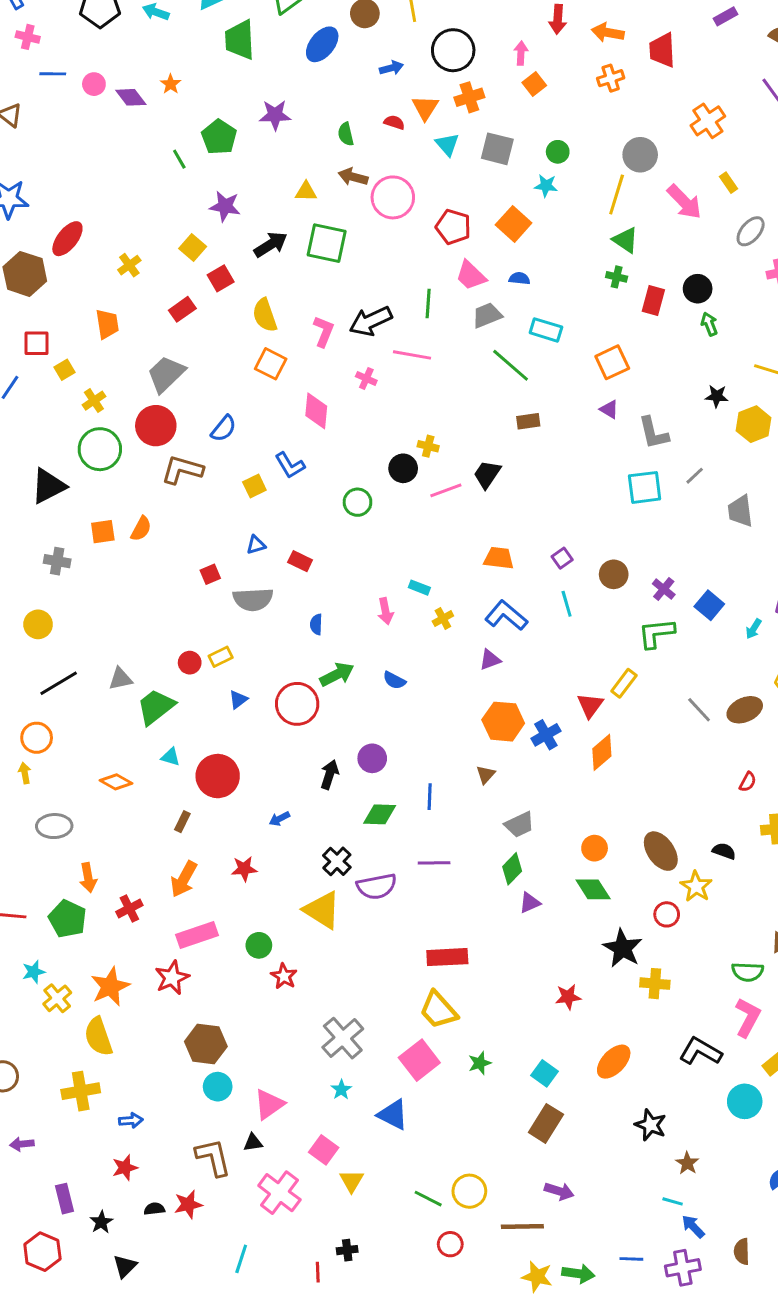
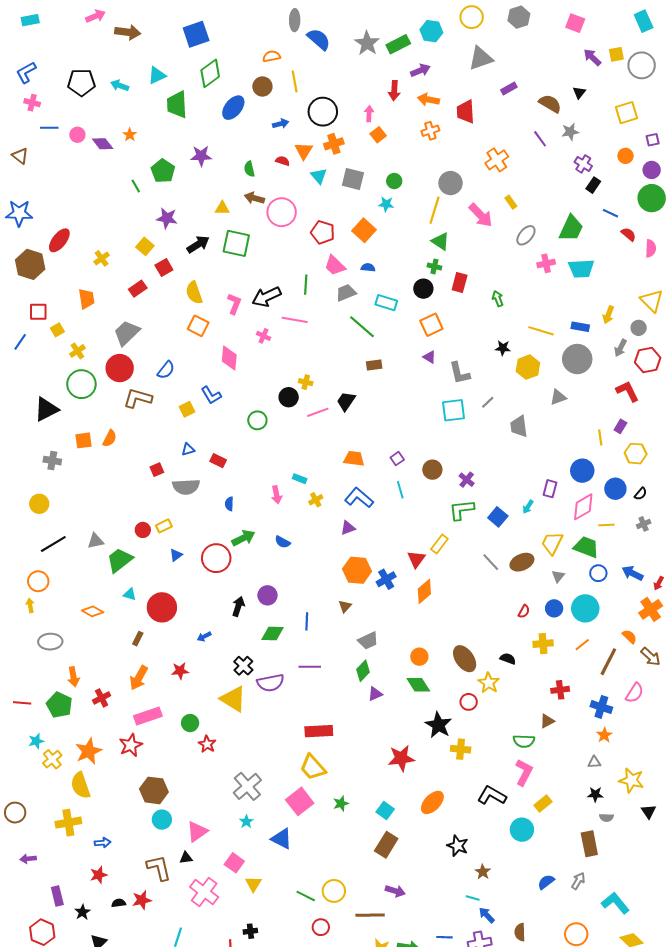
black circle: (698, 289) -> (423, 289), moved
blue square: (709, 605) -> (498, 517), moved
red star: (568, 997) -> (401, 758), size x1.5

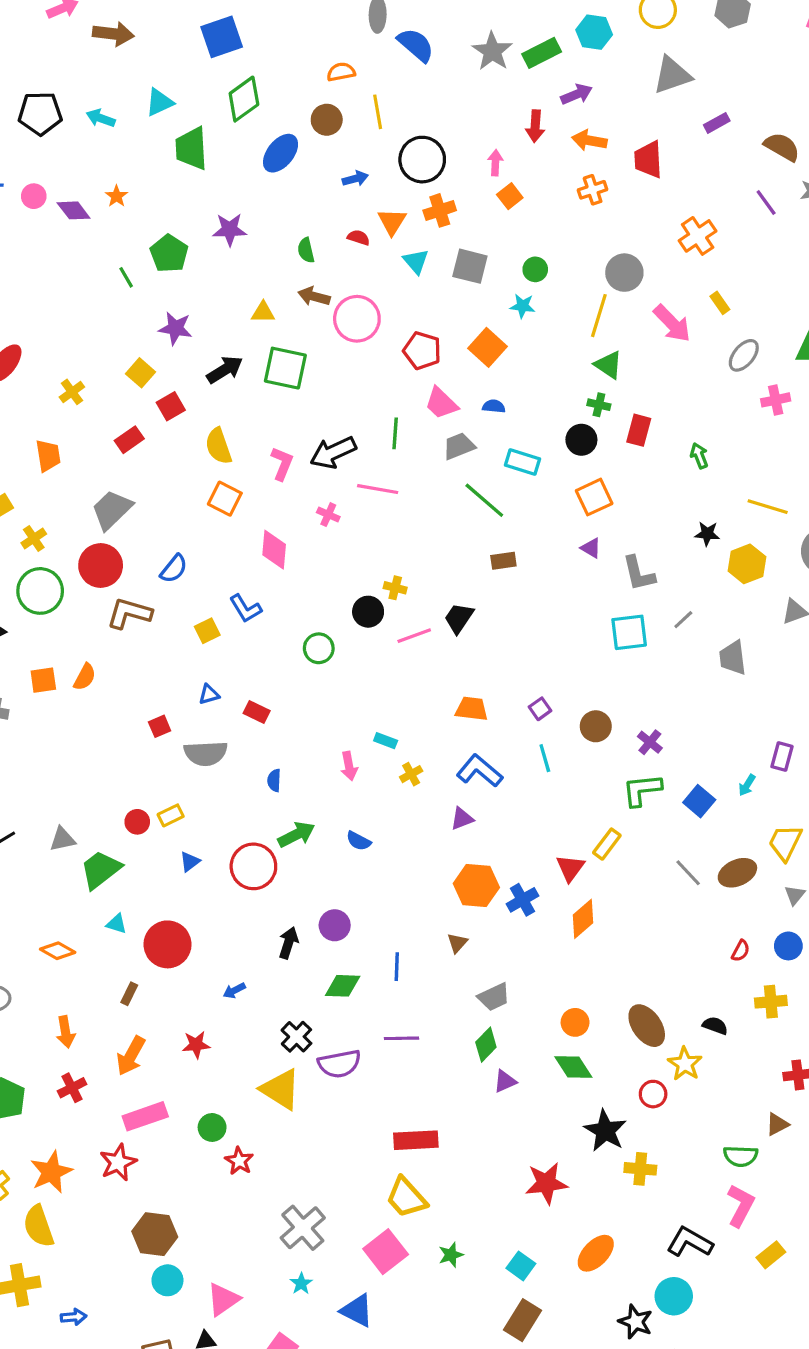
orange arrow: (73, 677) -> (66, 1032), moved
cyan circle: (522, 830) -> (674, 1296), moved

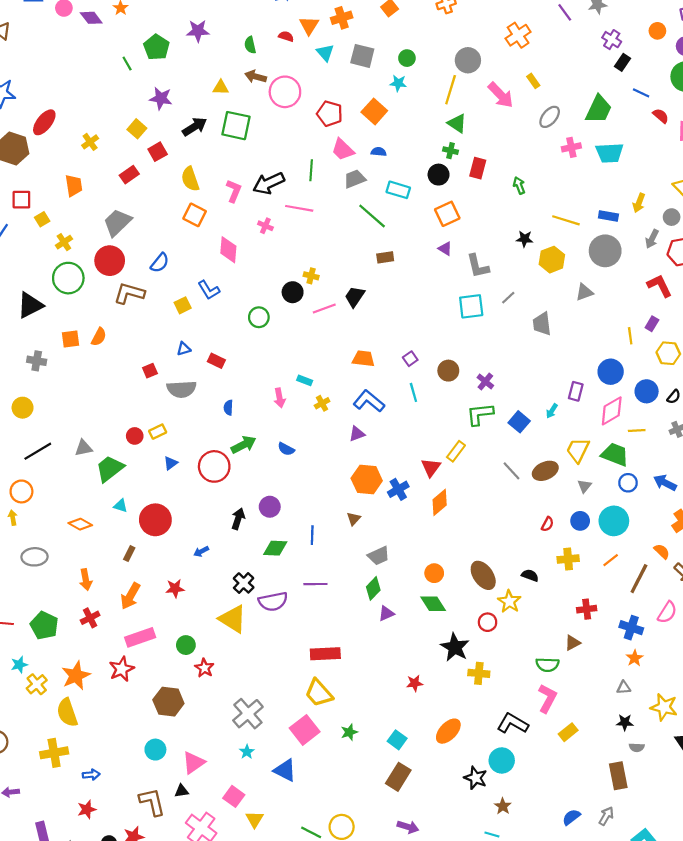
red star: (546, 1183) -> (415, 683), size x0.6
brown hexagon: (155, 1234) -> (168, 702), moved

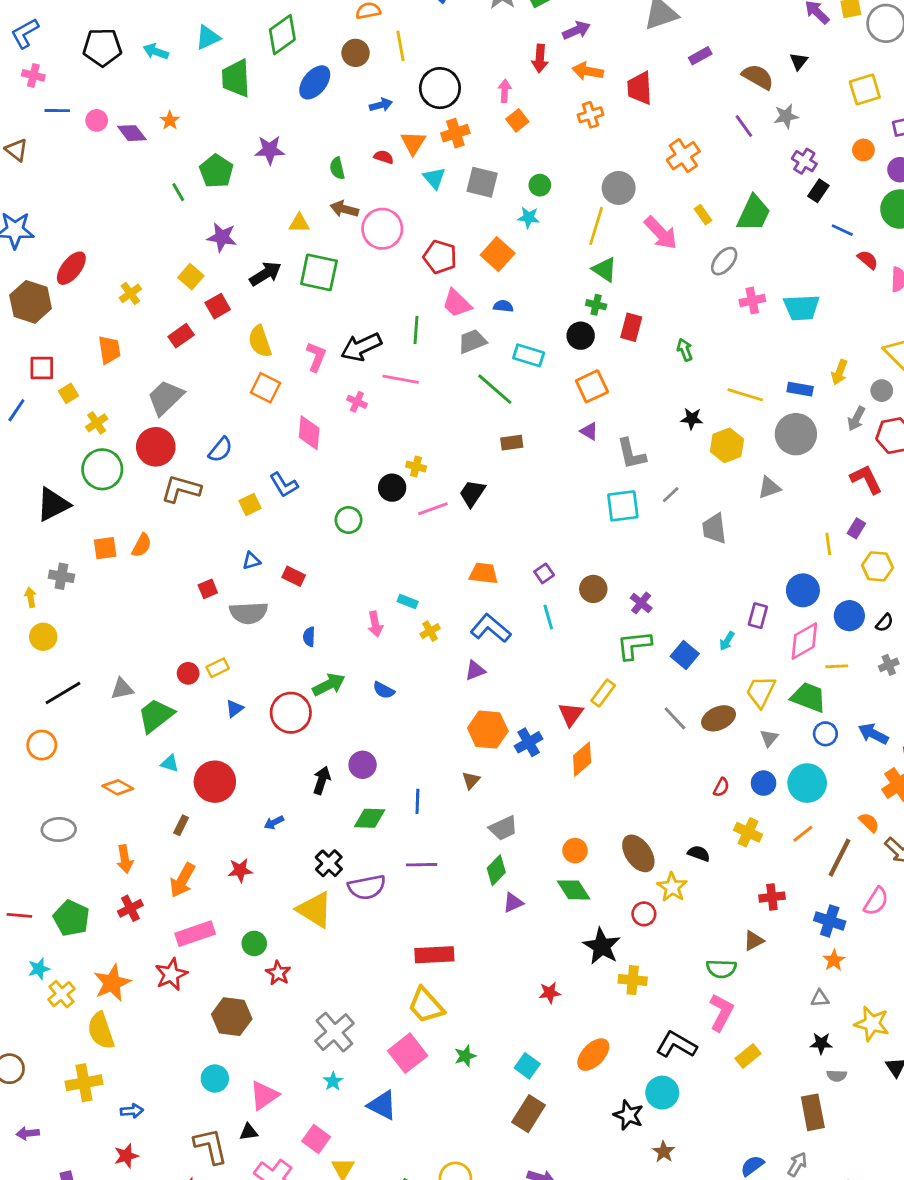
green trapezoid: (599, 109) -> (754, 213), moved
yellow arrow: (13, 518) -> (31, 597), moved
yellow cross: (568, 559) -> (748, 832), turned 30

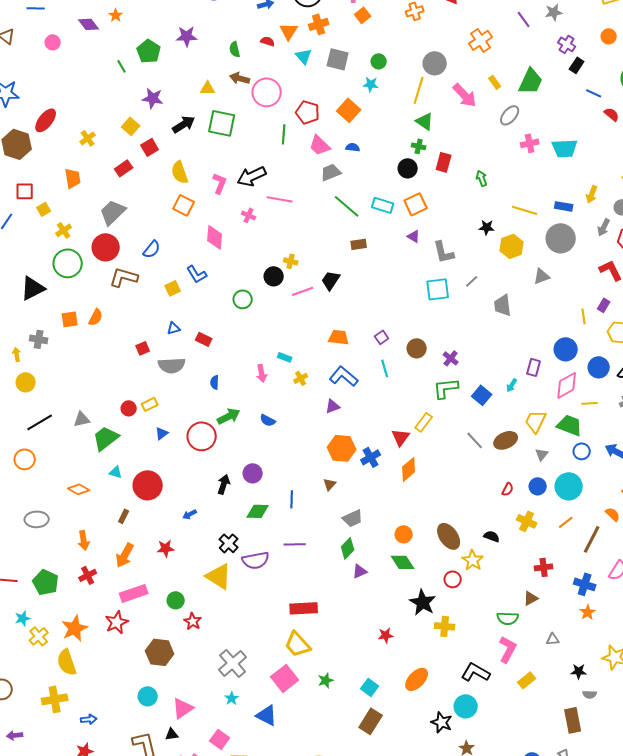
pink circle: (97, 120) -> (53, 42), moved
green line: (416, 330) -> (284, 134), moved
cyan rectangle: (529, 355) -> (383, 205), moved
gray triangle: (820, 998) -> (553, 639), moved

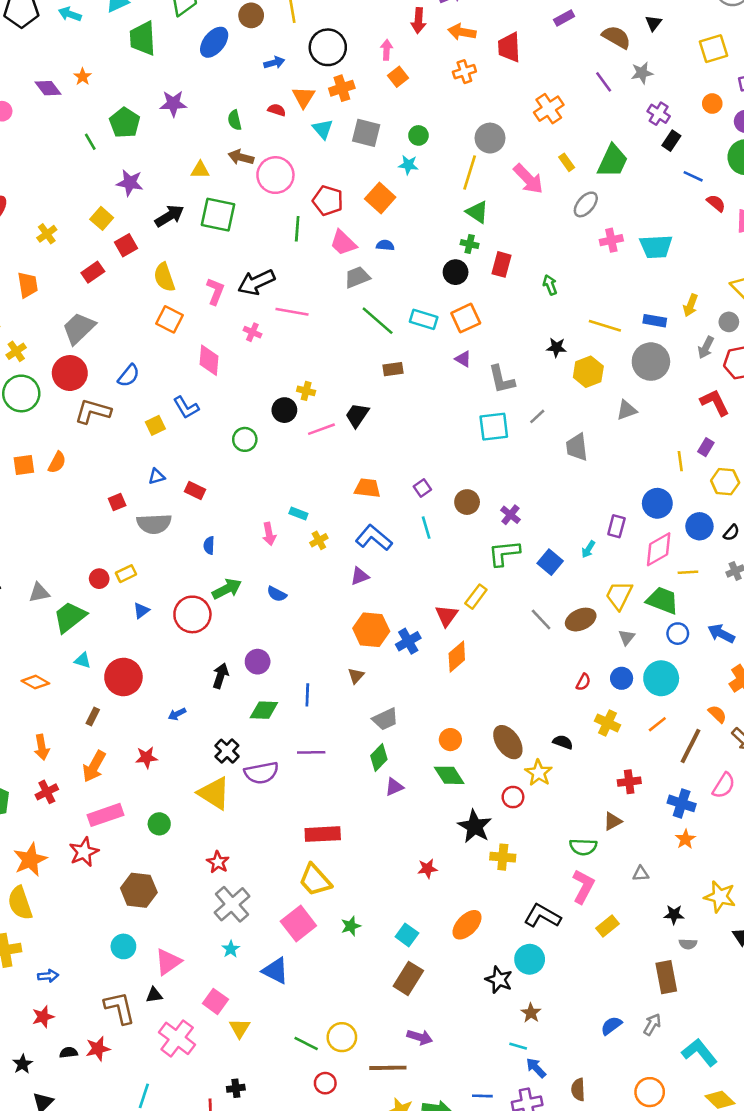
red star: (193, 621) -> (218, 862), moved

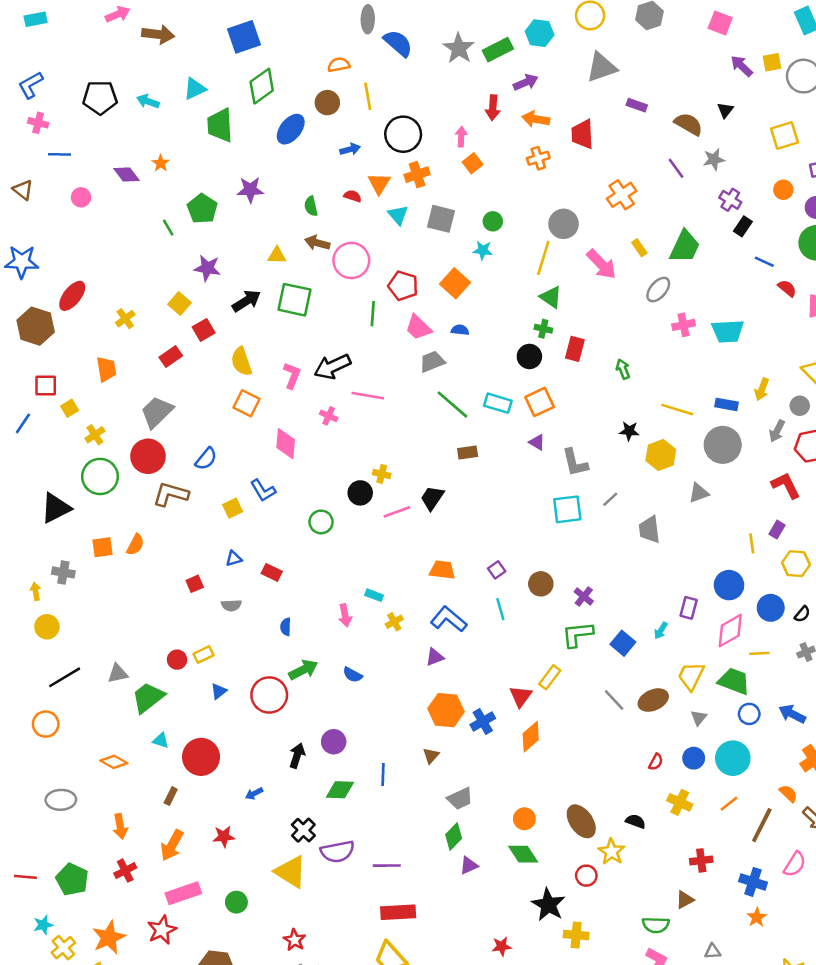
purple rectangle: (564, 18) -> (637, 105), turned 48
gray semicircle: (154, 524) -> (231, 605), size x0.6
purple line: (311, 752) -> (387, 866), moved

